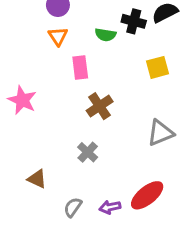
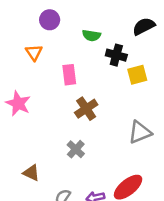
black cross: (134, 21) -> (116, 55), moved
green semicircle: (105, 35) -> (91, 35), moved
orange triangle: (58, 36) -> (34, 52), moved

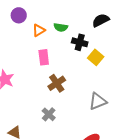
purple circle: (50, 20) -> (19, 15), moved
orange triangle: (34, 52) -> (39, 30), moved, turned 32
yellow square: (137, 75) -> (96, 57), turned -35

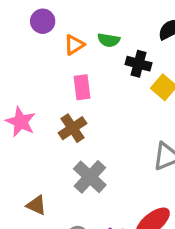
brown cross: (57, 83) -> (73, 128), moved
gray cross: (49, 114) -> (90, 177), size x1.5

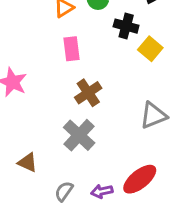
brown cross: (73, 128) -> (88, 93), moved

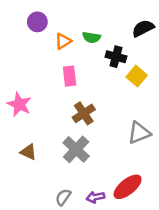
brown triangle: (28, 162) -> (28, 152), moved

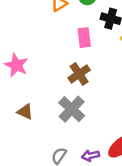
pink rectangle: (70, 76) -> (84, 38), moved

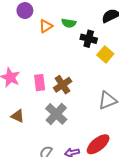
pink rectangle: (84, 38) -> (40, 83), moved

